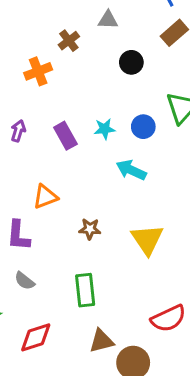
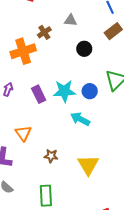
orange cross: (38, 71) -> (23, 51), size x1.4
cyan star: (105, 129) -> (64, 91), size x1.6
orange triangle: (45, 197) -> (23, 133), turned -48

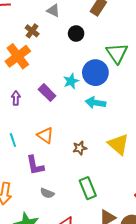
gray triangle: (71, 20) -> (53, 11), turned 40
cyan star: (64, 91) -> (71, 81), size x0.7
blue circle: (90, 91) -> (95, 73), size x1.6

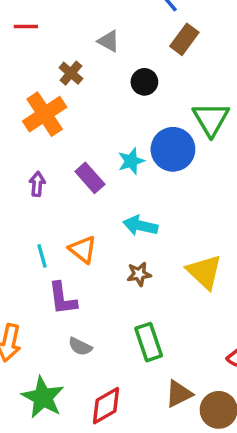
cyan arrow: (96, 103) -> (140, 226), moved
cyan line: (13, 140) -> (42, 256), moved

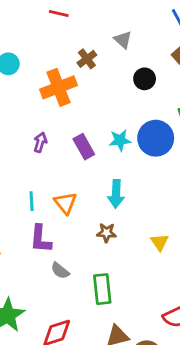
cyan arrow: (140, 226) -> (116, 194), turned -112
yellow triangle: (204, 272) -> (159, 242), size x0.6
gray semicircle: (80, 347) -> (60, 271), moved

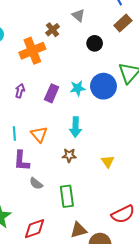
purple rectangle: (84, 147) -> (52, 93), turned 54

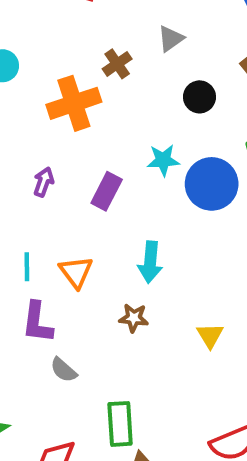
gray triangle: (78, 15) -> (171, 39), turned 40
cyan star: (78, 88) -> (163, 160), moved
green rectangle: (67, 196) -> (120, 424), moved

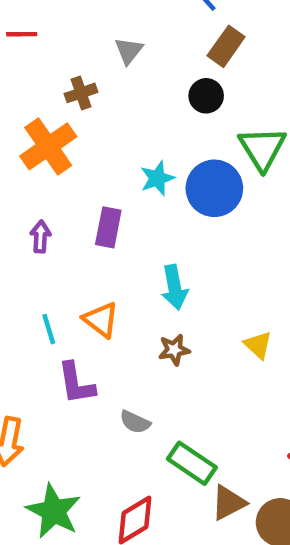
brown cross: (117, 64) -> (81, 93), turned 32
black circle: (200, 97) -> (206, 96), moved
gray semicircle: (64, 370) -> (135, 422), moved
green rectangle: (120, 424) -> (192, 463), turned -36

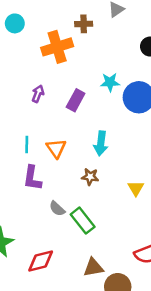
green rectangle: (192, 463) -> (83, 221), moved

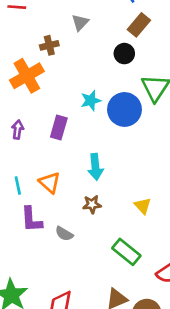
gray semicircle: (57, 209) -> (64, 234), moved
green rectangle: (83, 221) -> (126, 252), moved

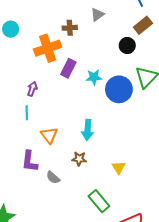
purple rectangle: (59, 127) -> (68, 68), moved
cyan line: (18, 185) -> (27, 113), moved

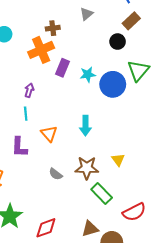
brown cross: (70, 28) -> (53, 28), moved
brown star: (79, 159) -> (87, 168), moved, size x1.6
purple L-shape: (30, 161) -> (19, 147), moved

